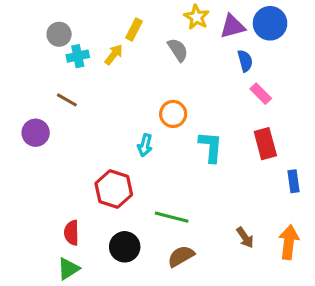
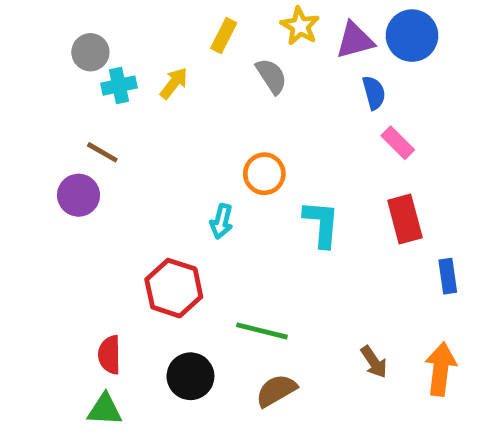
yellow rectangle: (134, 30) -> (224, 36), moved
purple circle: (36, 133) -> (79, 195), moved
green triangle: (68, 269) -> (105, 410), turned 35

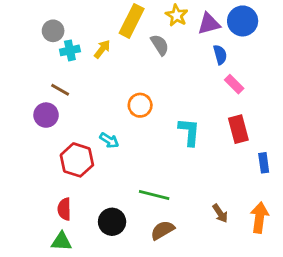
yellow rectangle: (224, 36) -> (132, 21), size x1.6
orange circle: (264, 174) -> (140, 105), moved
cyan arrow: (221, 221) -> (109, 140), moved, turned -72
red hexagon: (174, 288) -> (77, 160), moved

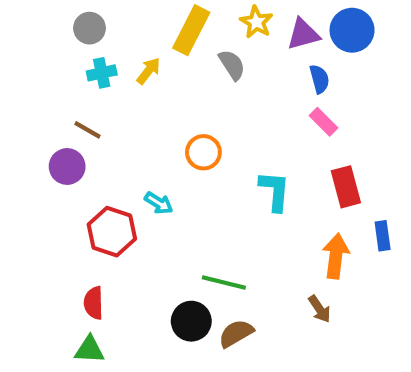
gray circle: (53, 31) -> (89, 28), moved
pink rectangle: (234, 84) -> (324, 122), moved
orange arrow: (259, 218) -> (336, 256), moved
black circle: (112, 222) -> (191, 321), moved

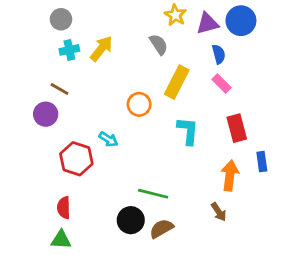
yellow rectangle: (191, 30) -> (177, 82), moved
yellow arrow: (149, 71) -> (101, 49), size x1.4

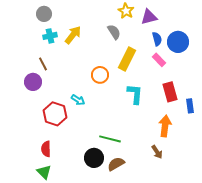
blue circle: (241, 21) -> (178, 42), moved
brown line: (60, 89) -> (43, 64), turned 32
blue rectangle: (262, 162) -> (190, 106), moved
green triangle: (61, 240) -> (44, 172), turned 42

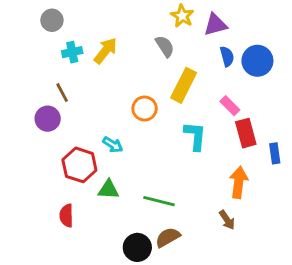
gray circle: (44, 14) -> (52, 20), moved
pink rectangle: (159, 60) -> (230, 106), moved
black circle: (94, 158) -> (137, 247), moved
green triangle: (44, 172) -> (108, 190), moved, turned -42

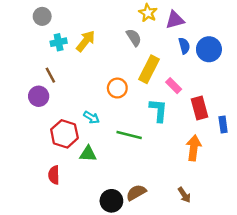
pink rectangle: (230, 106) -> (174, 86), moved
green line: (159, 201) -> (129, 135), moved
brown arrow: (227, 220) -> (184, 195), moved

